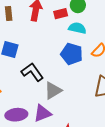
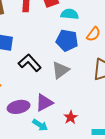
gray triangle: (53, 91) -> (60, 70), moved

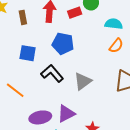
cyan semicircle: (70, 14) -> (114, 24), moved
blue pentagon: (67, 40) -> (63, 44), moved

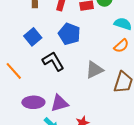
blue square: (28, 53) -> (33, 37), turned 30
gray triangle: (83, 81) -> (94, 70), moved

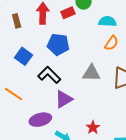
gray triangle: (94, 70) -> (91, 73), turned 42
purple triangle: (60, 103) -> (64, 99), moved

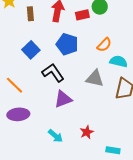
cyan semicircle: (107, 21) -> (119, 61), moved
orange semicircle: (111, 43) -> (104, 45), moved
purple ellipse: (40, 120) -> (18, 114), moved

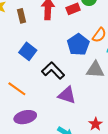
blue pentagon: (67, 44) -> (78, 45), moved, turned 30
purple triangle: (63, 99) -> (67, 95), turned 48

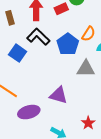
black L-shape: (53, 71) -> (38, 37), moved
purple ellipse: (25, 117) -> (29, 112), moved

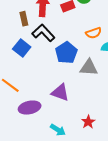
brown rectangle: (10, 18) -> (24, 19), moved
orange semicircle: (88, 34) -> (94, 33), turned 35
blue pentagon: (68, 44) -> (66, 53), moved

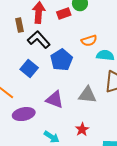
blue square: (22, 48) -> (29, 68), moved
gray triangle: (89, 68) -> (87, 95), moved

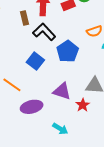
red star: (82, 129) -> (83, 105), moved

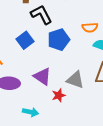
cyan arrow: (60, 129) -> (31, 112), turned -35

